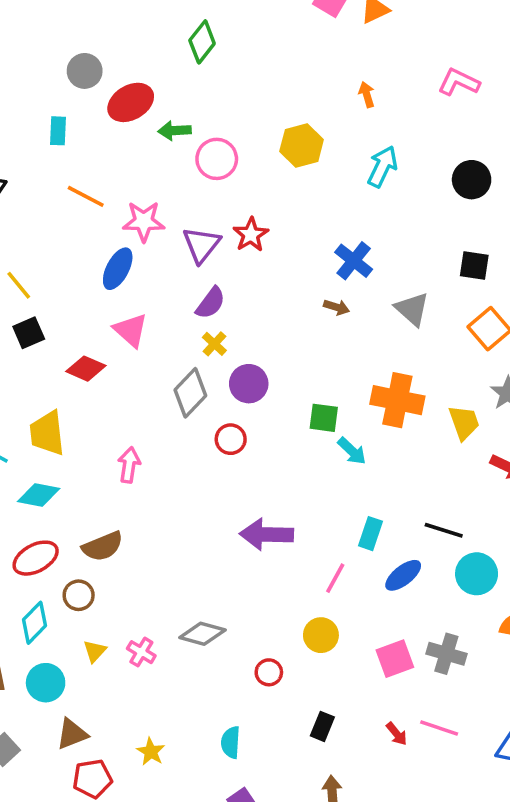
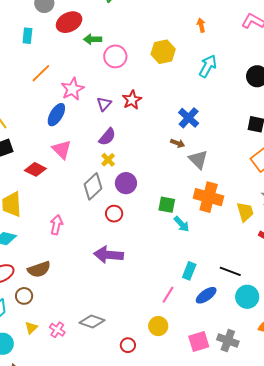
orange line: (86, 196) -> (41, 73), turned -75
pink star: (144, 221) -> (72, 89), turned -30
purple triangle: (201, 245) -> (104, 104), size x0.7
gray triangle: (412, 309) -> (198, 159), moved
purple arrow: (267, 534) -> (109, 255), moved

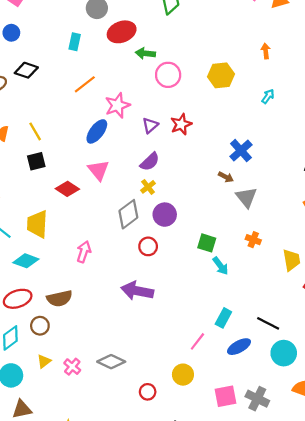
cyan arrow: (208, 66) -> (268, 96), size x0.6
orange cross: (209, 197) -> (253, 240), size x0.5

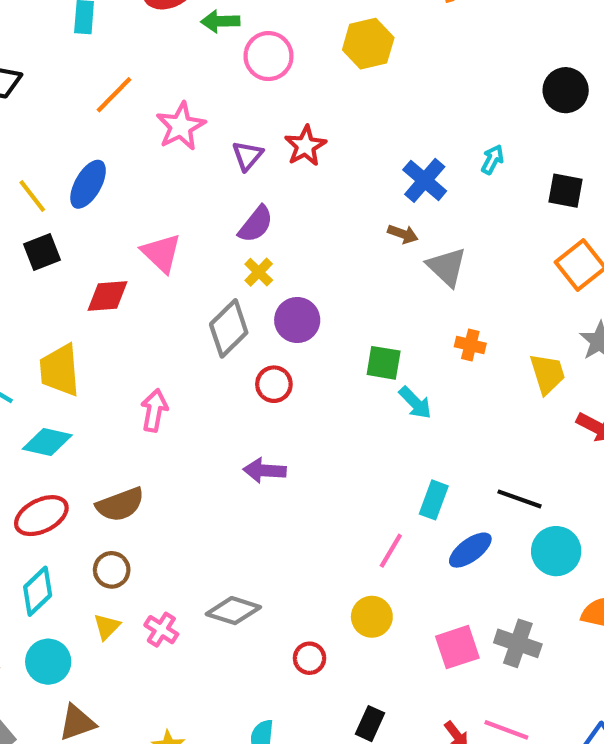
cyan arrow: (268, 96) -> (492, 160), moved
blue ellipse: (97, 131) -> (88, 184), moved
red diamond: (67, 189) -> (107, 296), turned -30
purple arrow: (137, 291) -> (265, 471), size x0.7
brown circle: (40, 326) -> (112, 570), moved

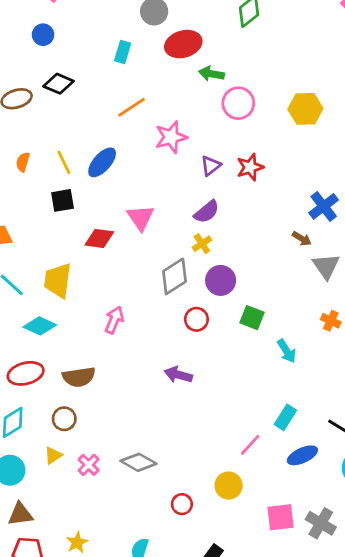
green square: (384, 363) -> (252, 318), moved

